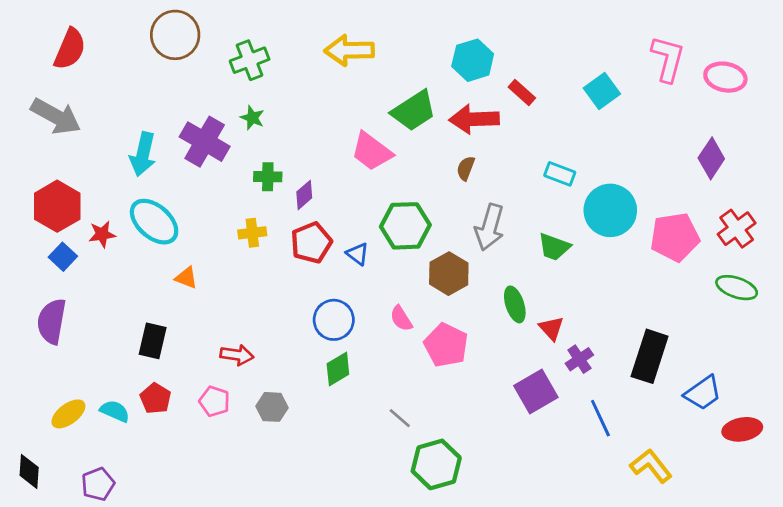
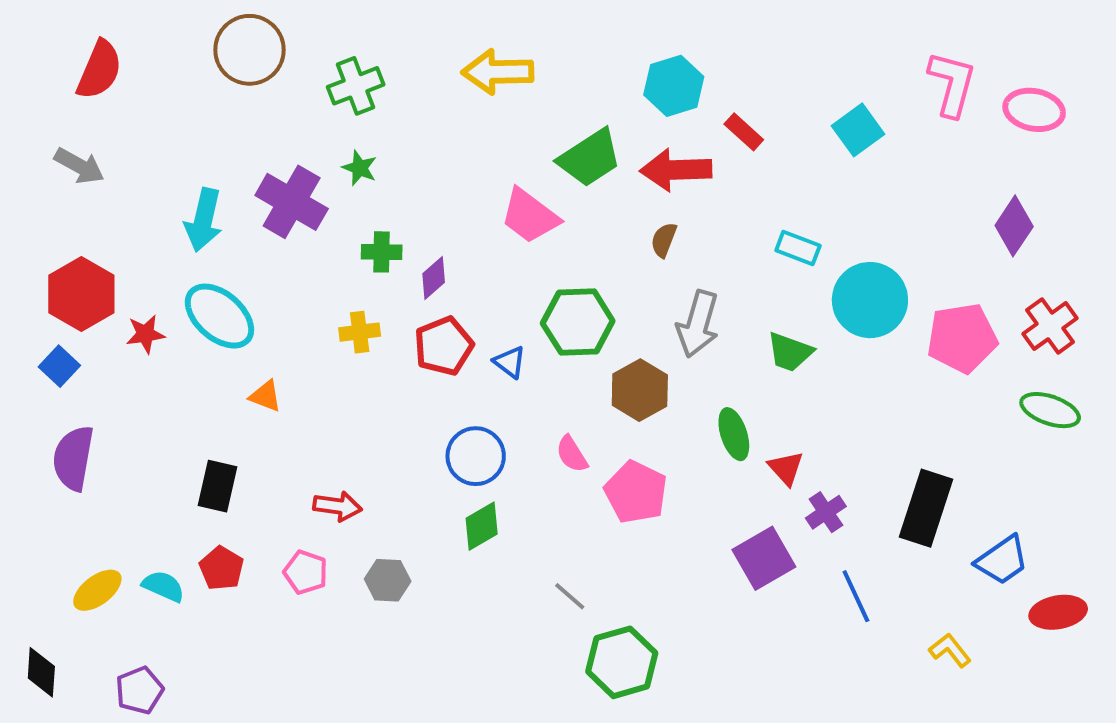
gray arrow: (56, 116) -> (79, 166), size x0.7
blue square: (63, 257) -> (59, 366), moved
yellow L-shape: (651, 466) -> (950, 650), moved, size x0.7

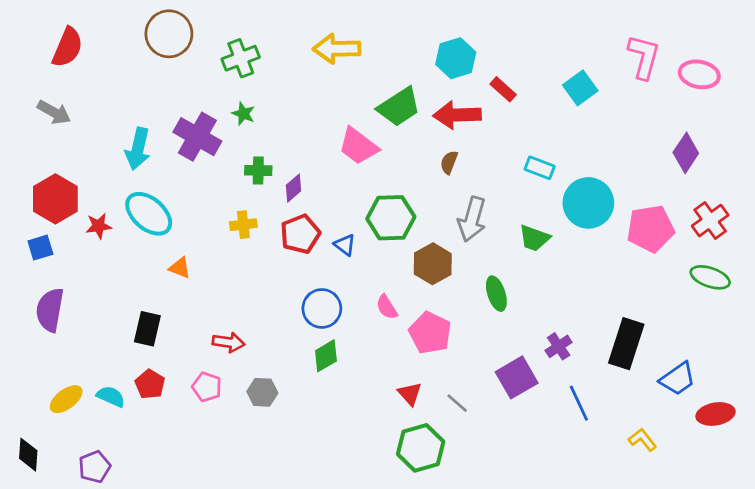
blue square: (59, 366) -> (40, 248), turned 30
red triangle: (786, 468) -> (410, 394), moved
gray line: (570, 596) -> (457, 403), moved

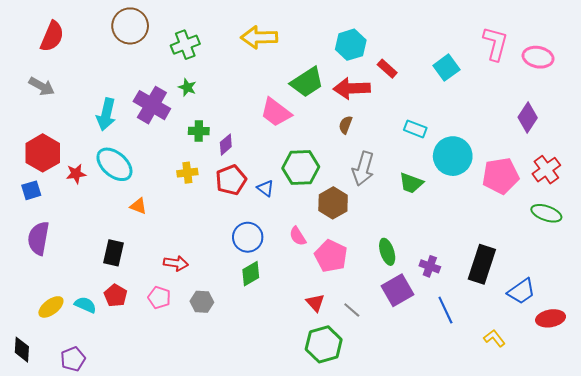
green ellipse: (496, 294) -> (387, 252), moved
purple cross: (559, 346) -> (430, 266), turned -36

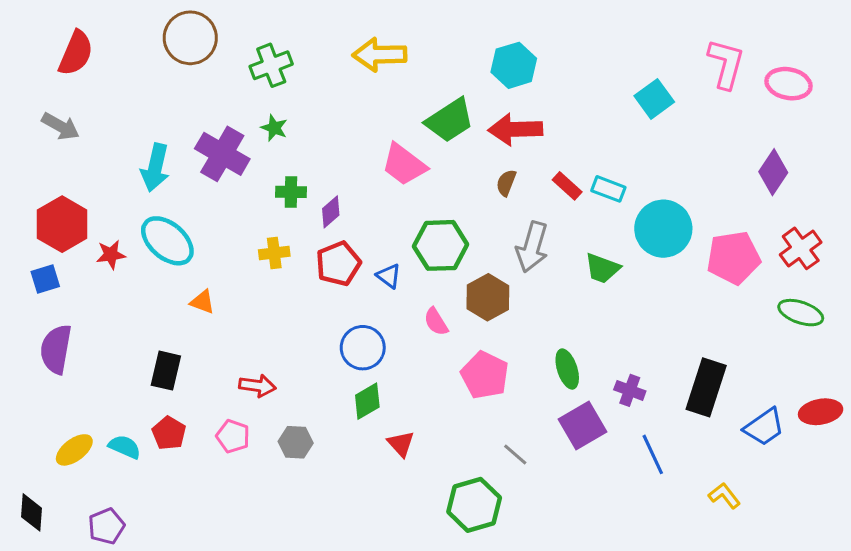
red rectangle: (387, 69) -> (567, 186), moved
pink semicircle: (298, 236) -> (436, 322), moved
red triangle: (315, 303) -> (401, 444), moved
red ellipse: (551, 318) -> (821, 412), moved

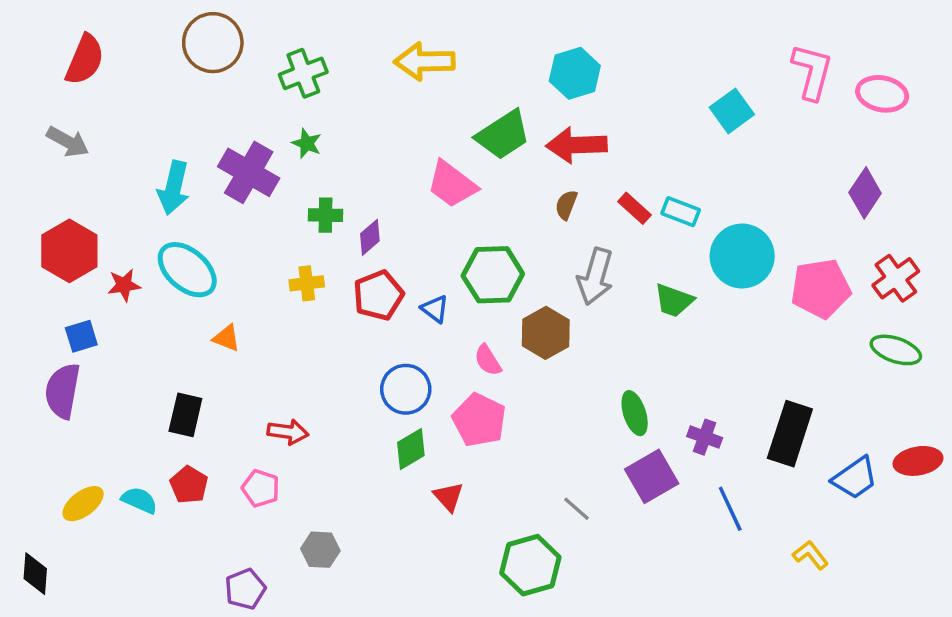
blue square: (45, 279) -> (81, 336), moved
pink pentagon: (485, 375) -> (479, 420), moved
gray hexagon: (296, 442) -> (320, 550), moved
purple pentagon: (106, 526) -> (245, 589), moved

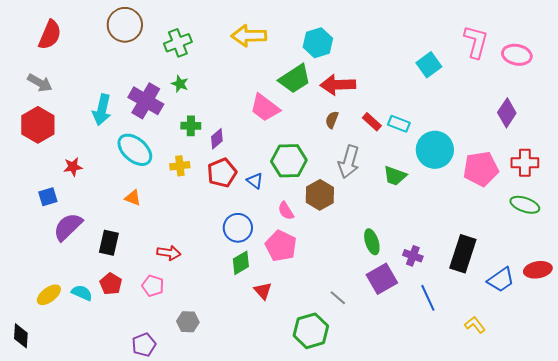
cyan hexagon: (575, 73) -> (318, 43), moved
red hexagon: (69, 251) -> (38, 125), moved
cyan ellipse: (187, 270) -> (135, 150), moved
red cross: (896, 278) -> (525, 163), turned 36
purple semicircle: (63, 391) -> (68, 227), moved, turned 36

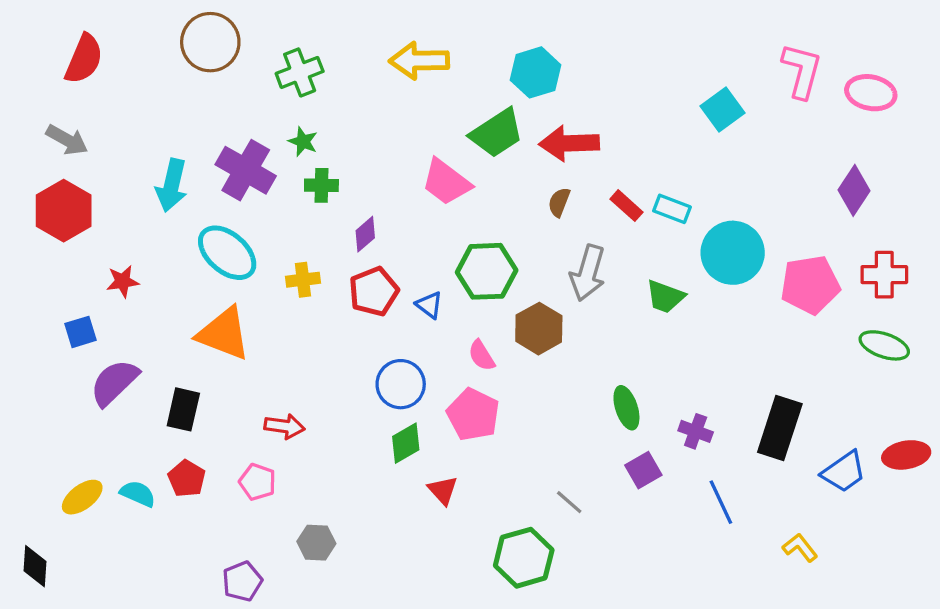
green cross: (191, 126) -> (321, 185), moved
orange triangle: (133, 198) -> (224, 334), size x2.0
purple square: (382, 279) -> (643, 470), size x0.7

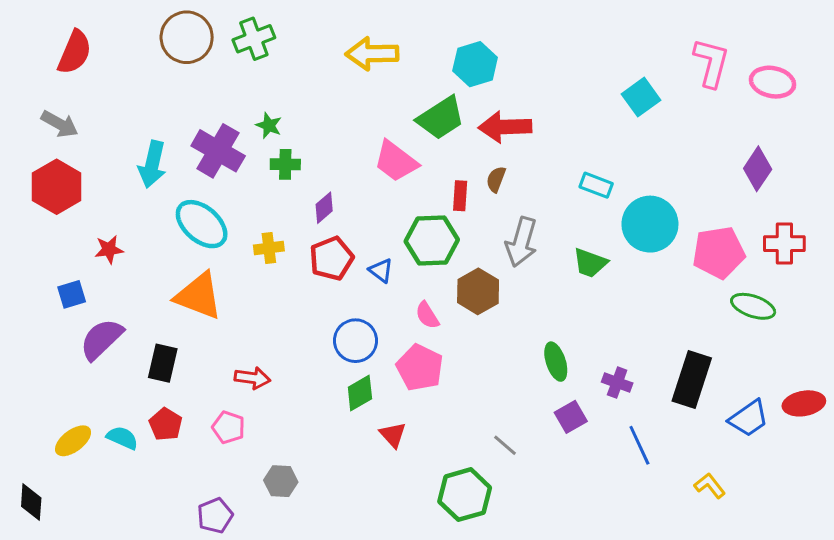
green cross: (300, 72) -> (254, 39), moved
red rectangle: (626, 206) -> (460, 196), moved, turned 52
green ellipse: (884, 345) -> (753, 306), moved

